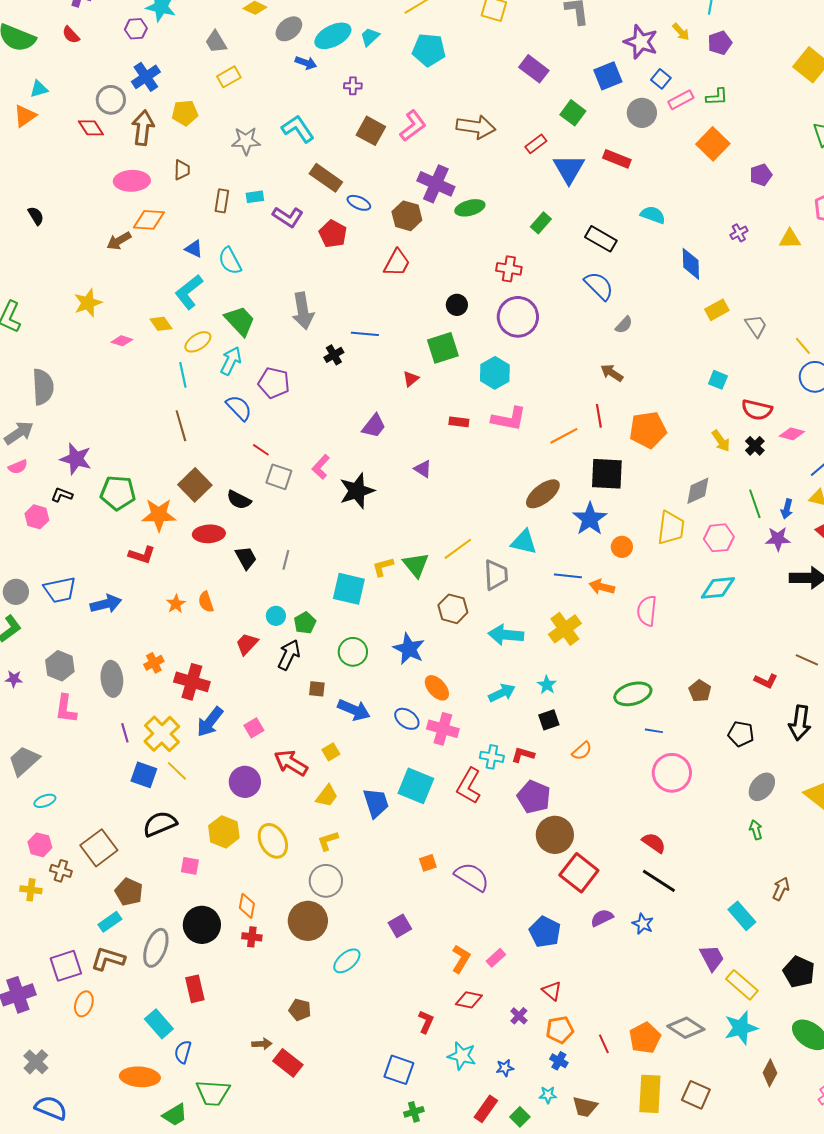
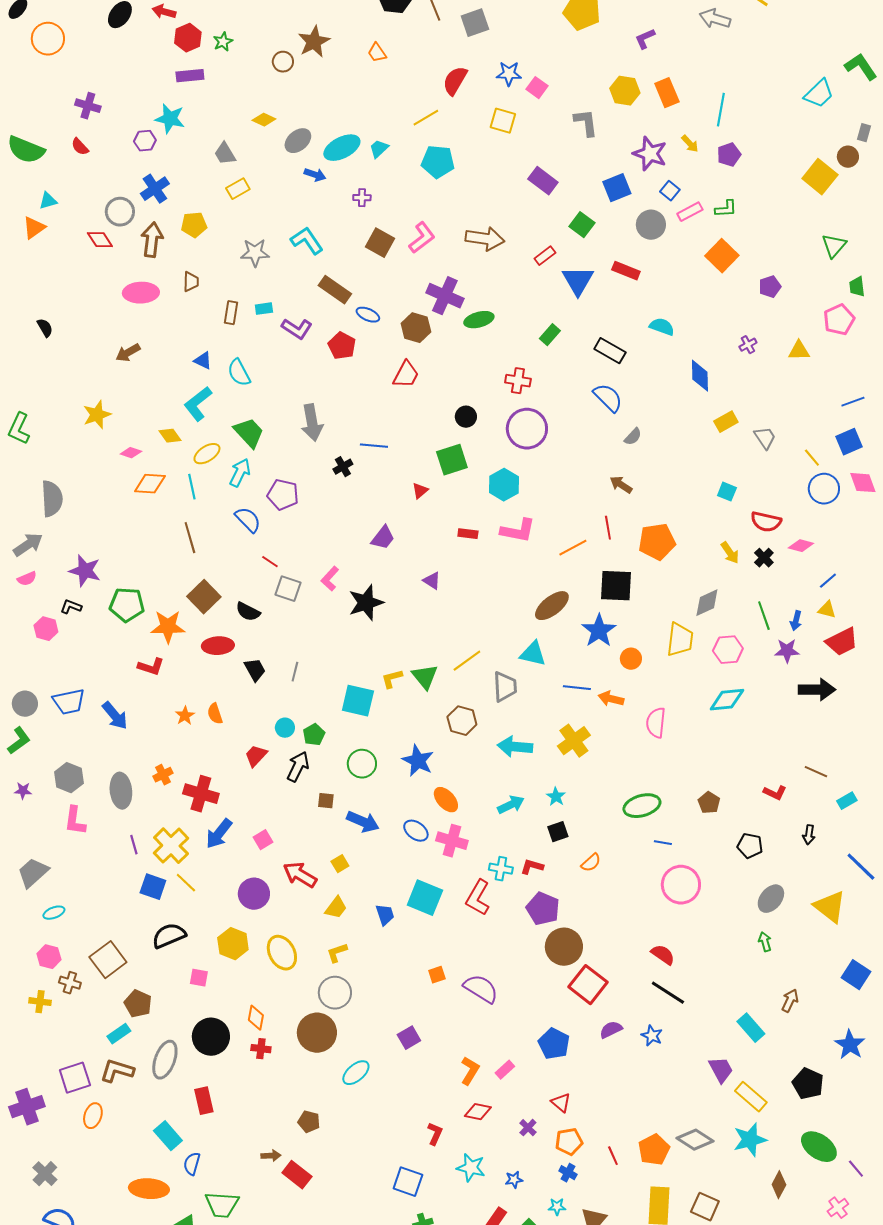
orange diamond: (149, 220) -> (150, 484), moved
blue arrow: (106, 604) -> (115, 716), turned 64
black arrow: (800, 723) -> (809, 835), size x0.6
blue trapezoid: (376, 803) -> (385, 915), size x0.7

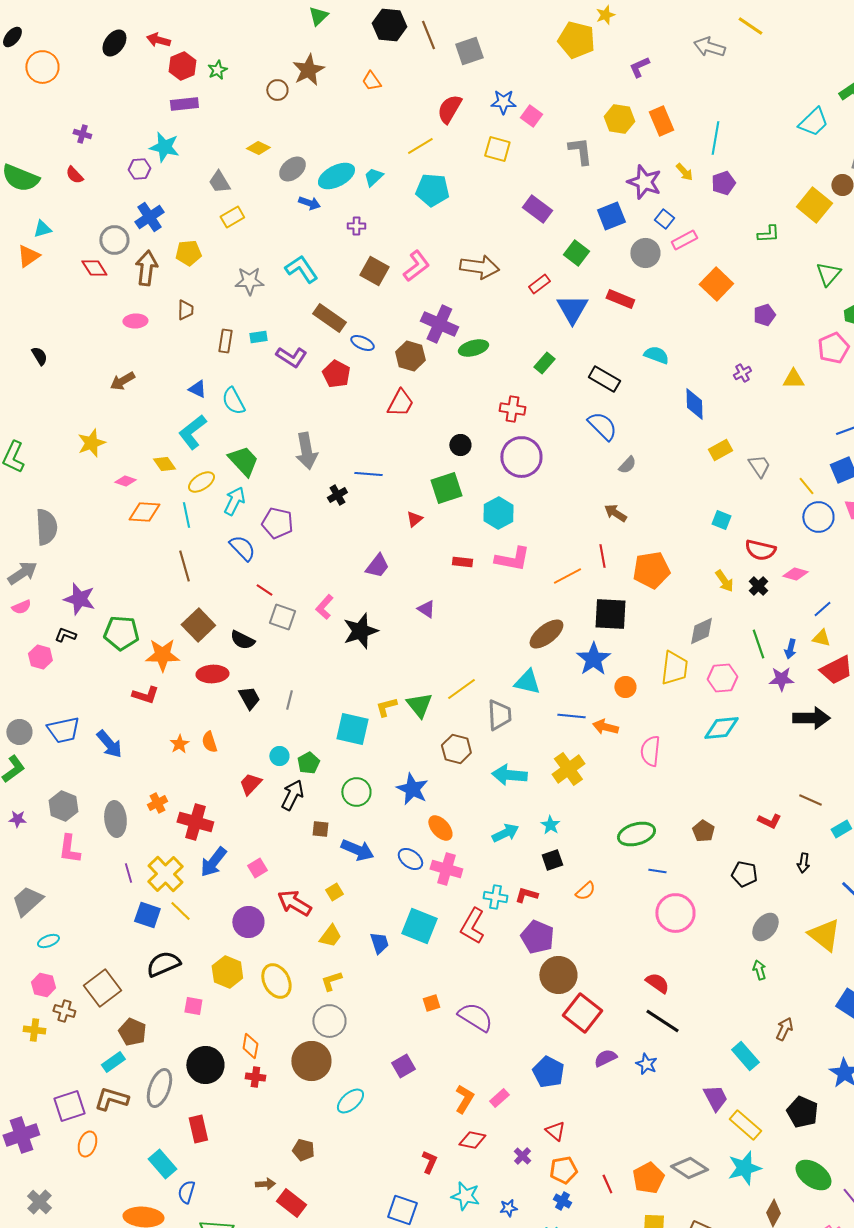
purple cross: (88, 106) -> (82, 134), size x0.7
green L-shape: (726, 209) -> (768, 234), moved
pink ellipse: (141, 293) -> (135, 321), size x0.7

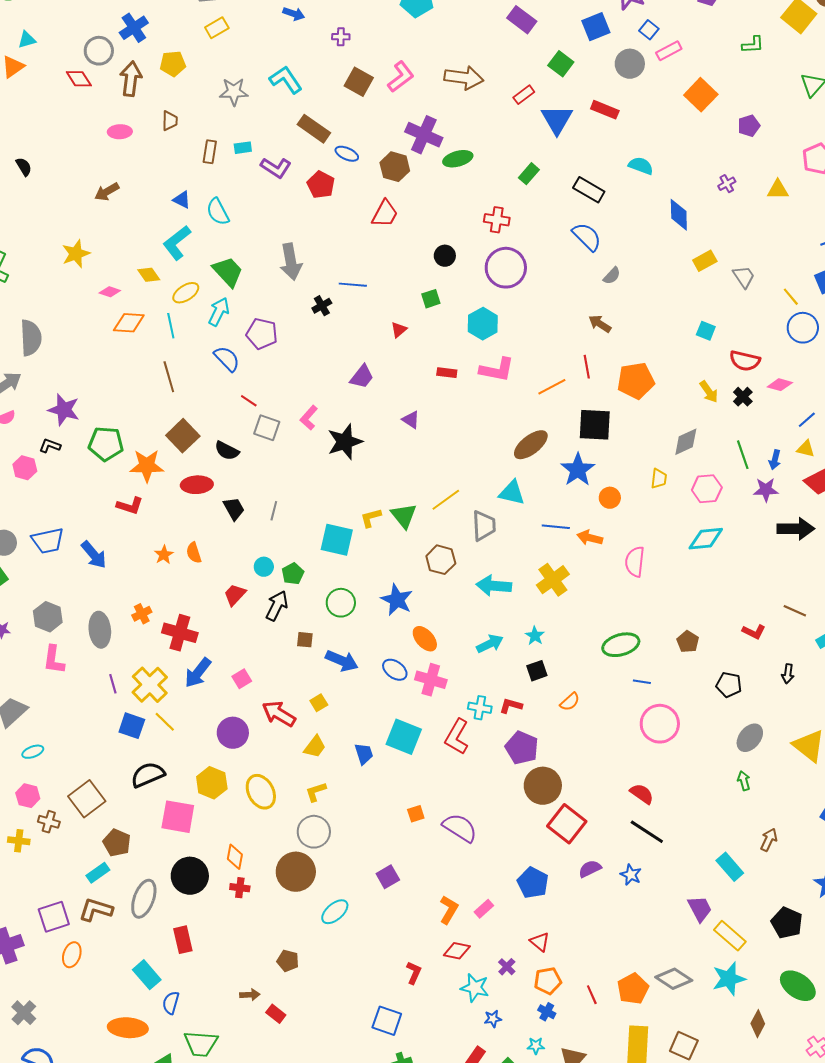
green square: (446, 488) -> (431, 299), size x0.6
yellow trapezoid: (674, 668) -> (659, 479), size x0.6
pink square: (193, 1006) -> (178, 817), size x1.8
cyan star: (465, 1196) -> (475, 988), moved
red rectangle: (291, 1203) -> (276, 1014), size x0.7

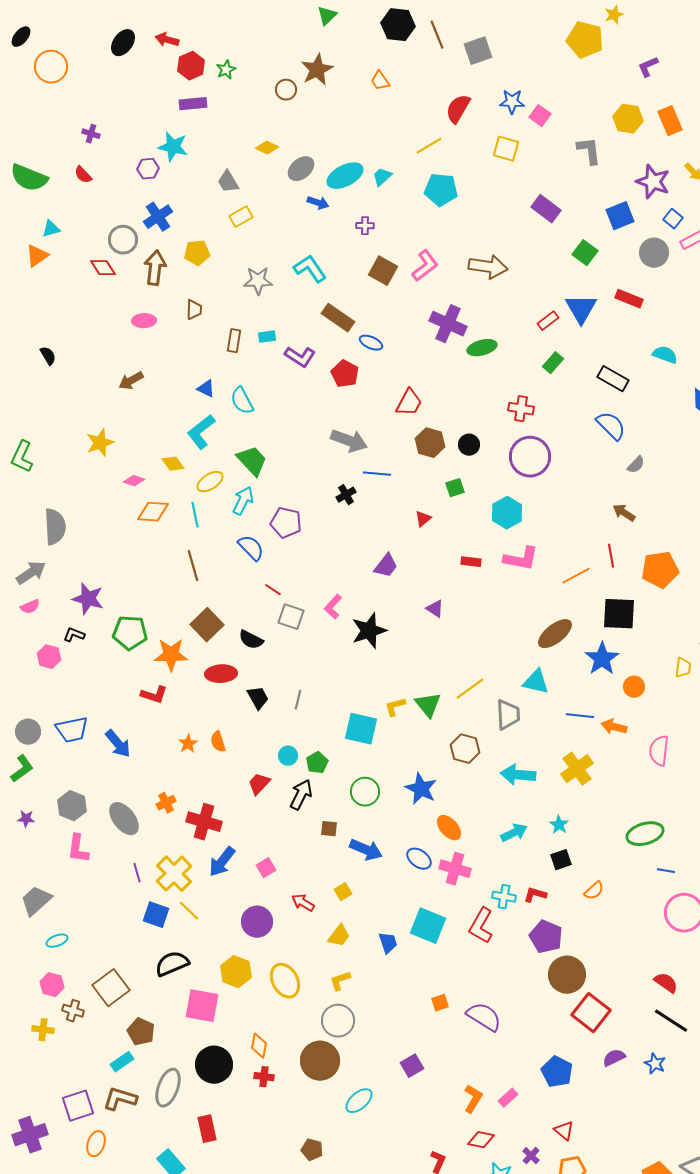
red rectangle: (524, 95) -> (548, 321), moved
brown hexagon: (395, 167) -> (430, 443), moved
gray arrow: (291, 262) -> (349, 441), moved, turned -60
gray ellipse: (100, 630) -> (124, 819), turned -32
red arrow: (279, 714) -> (303, 903), size x0.7

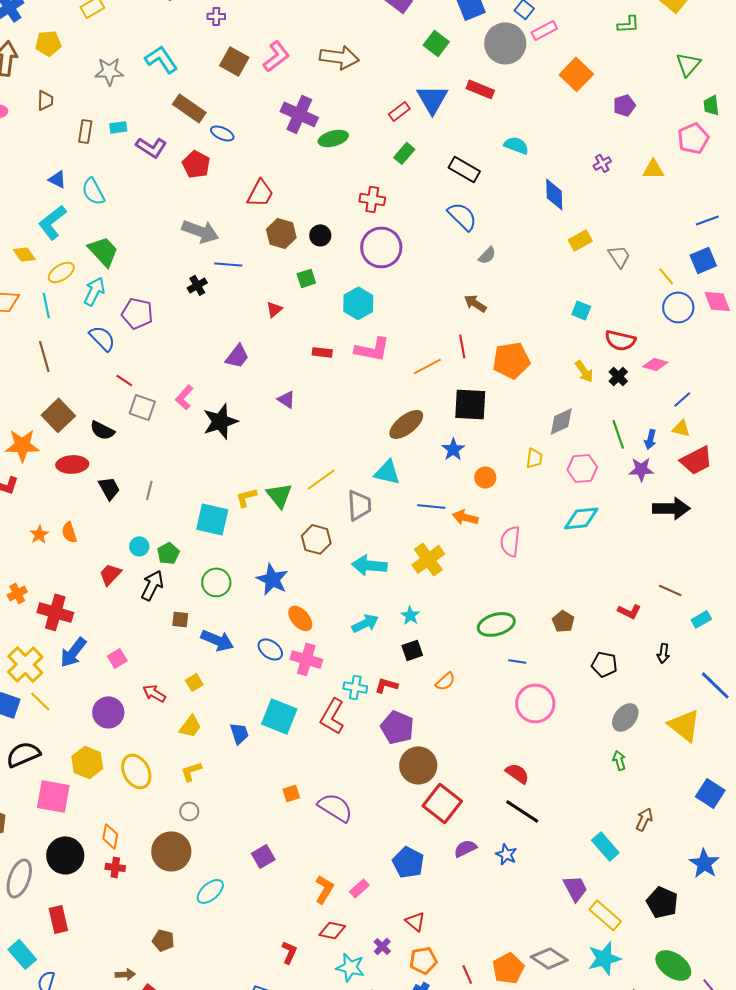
gray circle: (654, 253) -> (505, 43), size x1.4
blue star: (602, 659) -> (453, 449), size x0.7
gray circle: (338, 1021) -> (189, 811), size x0.6

